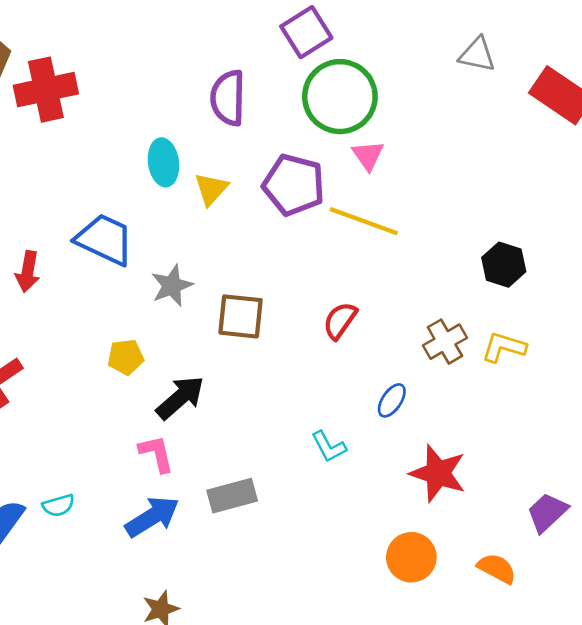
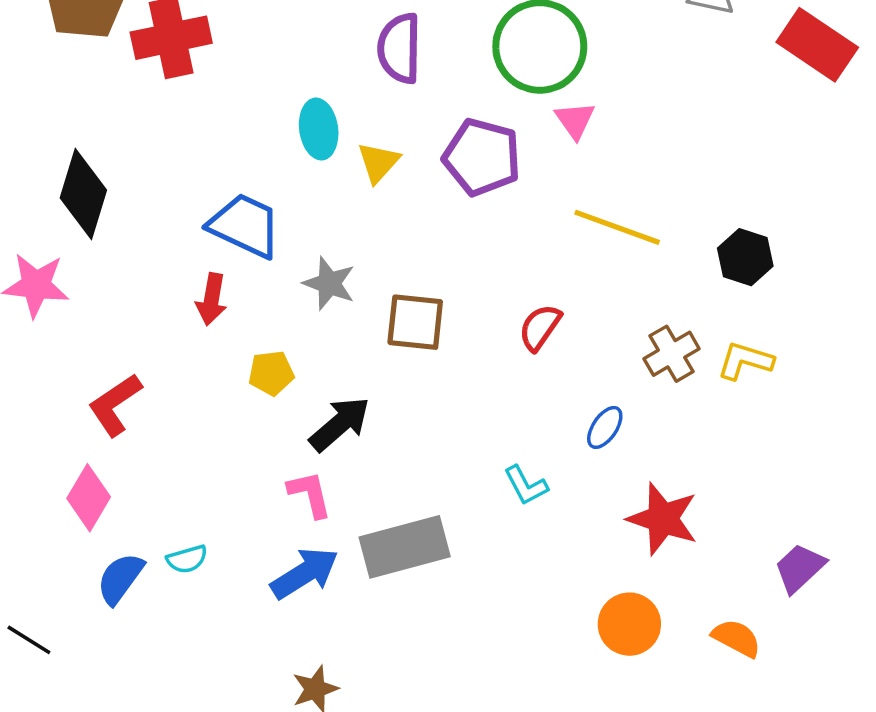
yellow line: (364, 221) -> (617, 227), moved
red arrow: (28, 272) -> (212, 299), moved
gray star: (172, 286) -> (329, 284), turned -30
gray rectangle: (232, 496) -> (405, 547), size x1.4

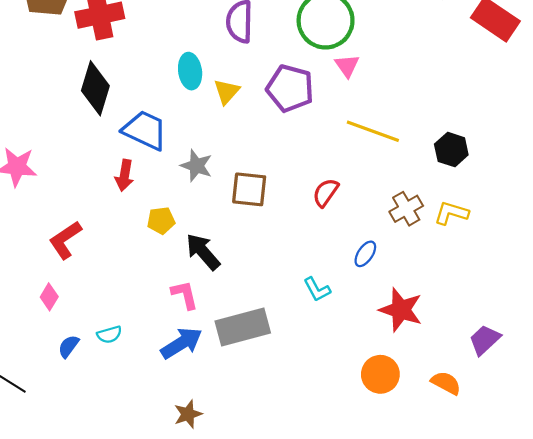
black diamond: (83, 194) -> (95, 88), moved
black arrow: (340, 424) -> (203, 252), turned -90
pink diamond: (89, 498) -> (49, 297), size x0.7
blue semicircle: (120, 578) -> (69, 346), size x0.7

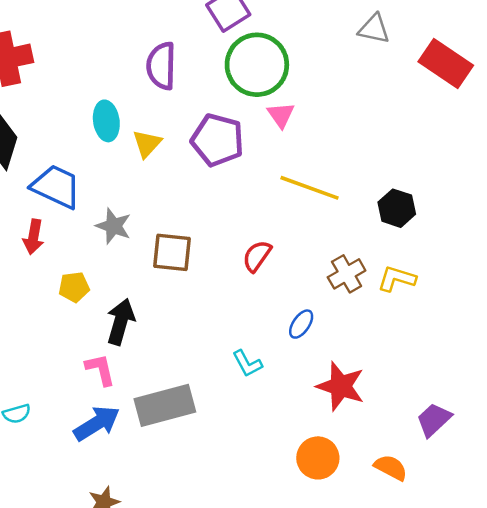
black arrow: (203, 252) -> (121, 322), turned 57

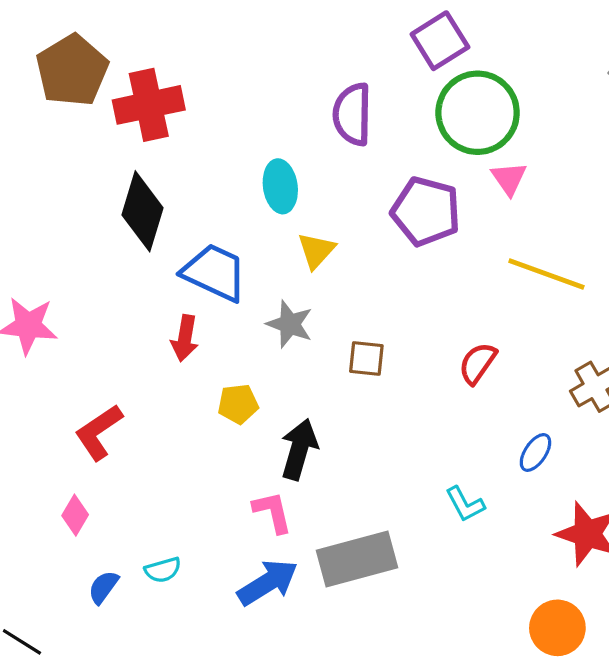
yellow triangle: (147, 144) -> (316, 251), moved
brown square: (172, 252) -> (366, 359), size x0.7

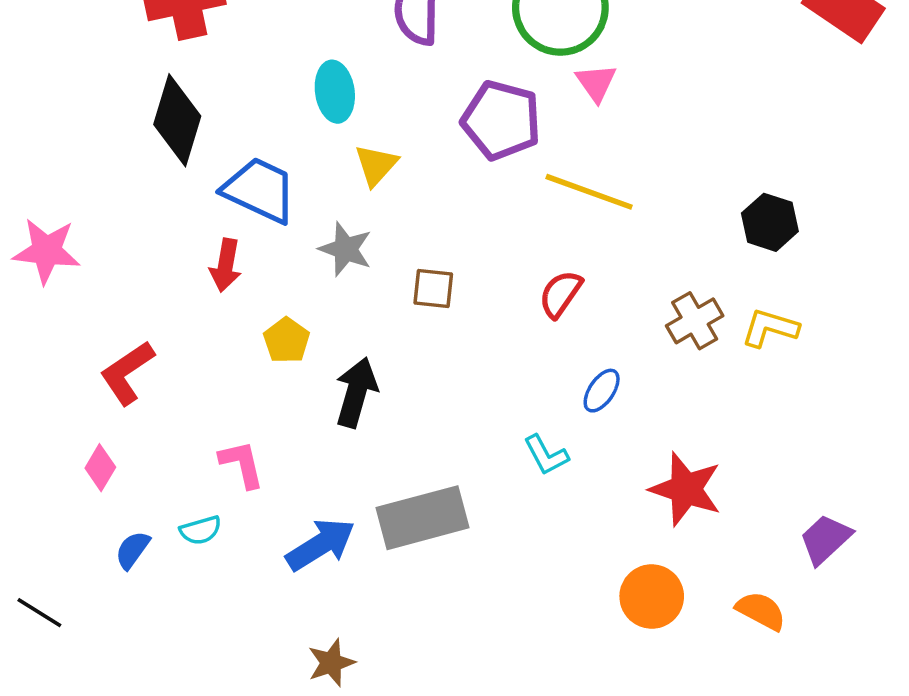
yellow line: (546, 274) -> (589, 192), moved
yellow pentagon: (238, 404) -> (286, 340), turned -30
blue ellipse: (535, 452) -> (602, 391), moved
pink L-shape: (272, 512) -> (242, 464), moved

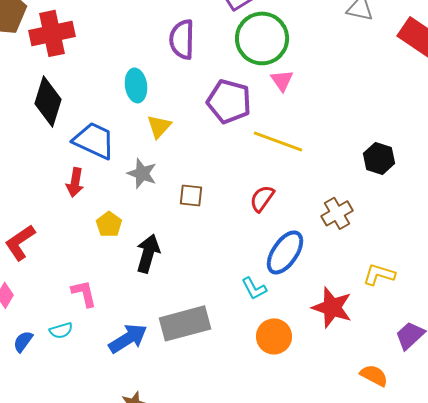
yellow L-shape: (770, 328) -> (379, 274), moved
blue ellipse: (602, 391) -> (285, 252), size x1.8
orange circle: (652, 596) -> (274, 336), moved

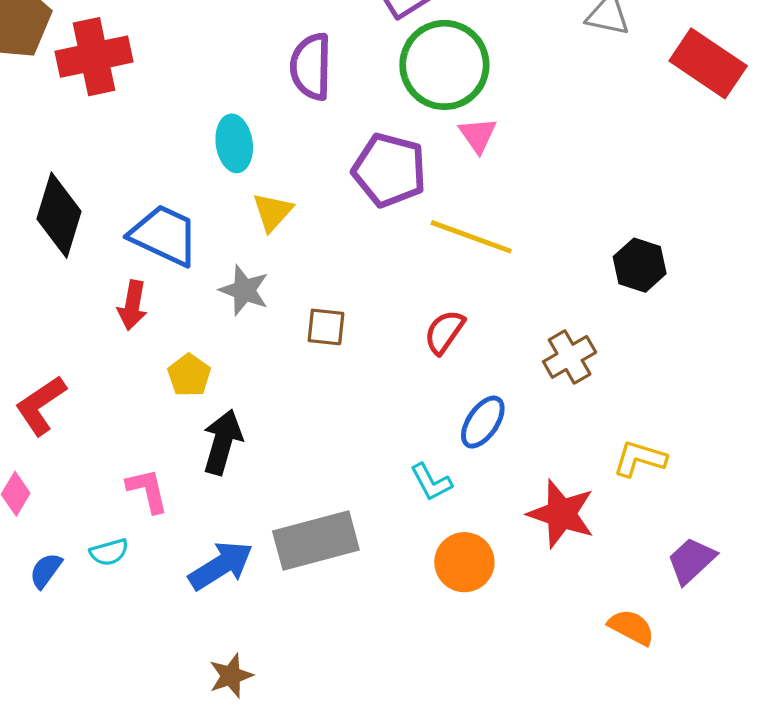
black diamond: (48, 101) -> (59, 215), moved
blue ellipse: (285, 252) -> (483, 422), size x0.7
black arrow: (148, 253) -> (223, 442), moved

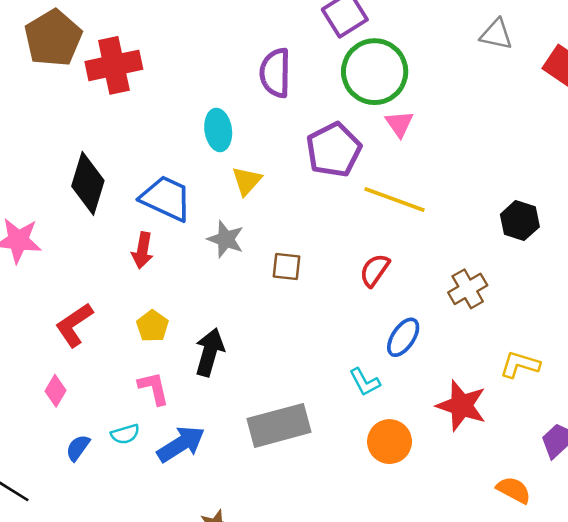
purple pentagon: (389, 170) -> (334, 150), turned 30
yellow pentagon: (189, 375) -> (152, 326), moved
blue arrow: (221, 566) -> (181, 444), moved

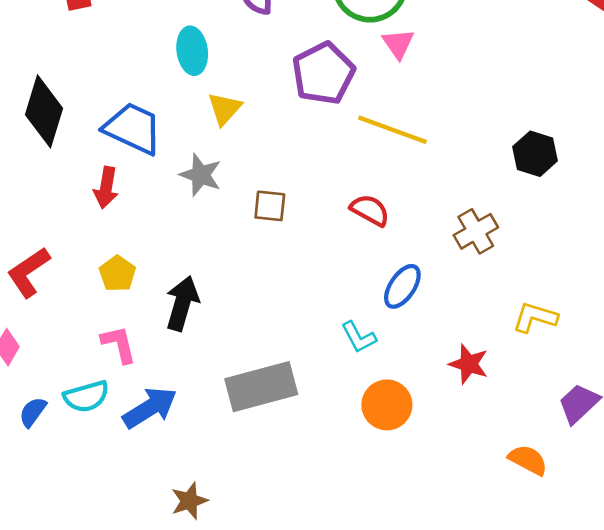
red semicircle: (375, 270) -> (370, 210), turned 84
red star: (462, 406) -> (469, 364), size x0.7
cyan semicircle: (125, 434) -> (86, 396), size x1.4

